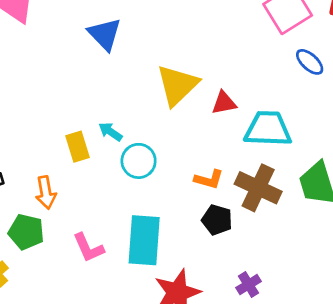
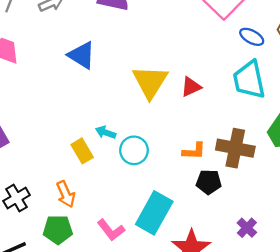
cyan trapezoid: (268, 129) -> (249, 80), moved, turned -90
cyan rectangle: (144, 240) -> (154, 213), turned 39

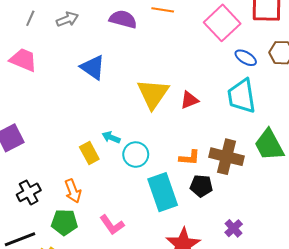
cyan rectangle: (154, 213) -> (163, 192), moved, turned -51

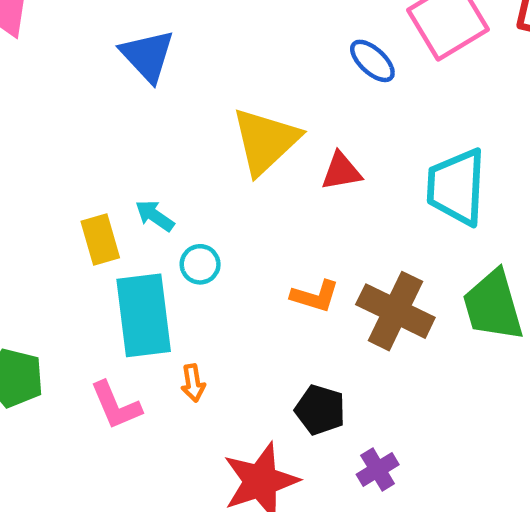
blue ellipse: (246, 58) -> (372, 61), moved
cyan circle: (136, 155) -> (200, 264), size x0.7
black pentagon: (201, 186) -> (320, 410), moved
orange arrow: (73, 191) -> (193, 383), moved, size x0.7
cyan rectangle: (163, 192) -> (144, 315), moved

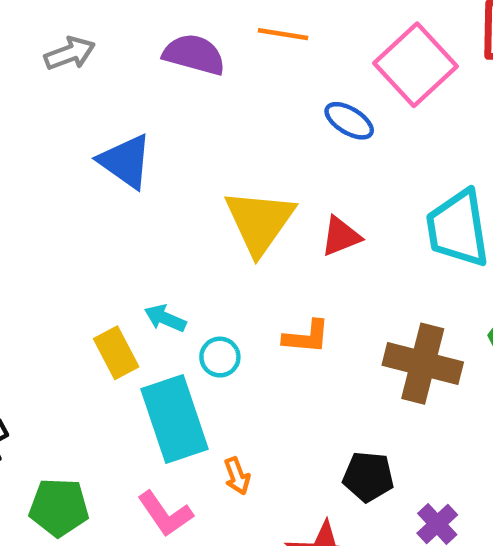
orange L-shape: (315, 296) -> (306, 337), moved

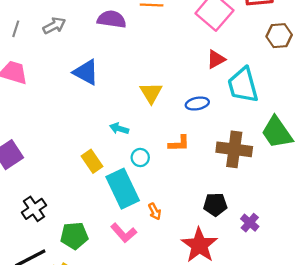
blue ellipse: (349, 121) -> (197, 104), moved, turned -35
yellow triangle: (260, 222) -> (151, 93), size x0.7
red triangle: (341, 236) -> (216, 59), moved
cyan arrow: (165, 318) -> (119, 129), moved

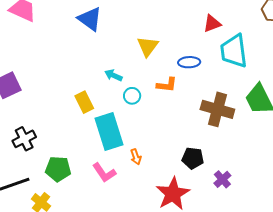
orange L-shape: (179, 143) -> (167, 85), moved
cyan circle: (140, 158) -> (132, 96), moved

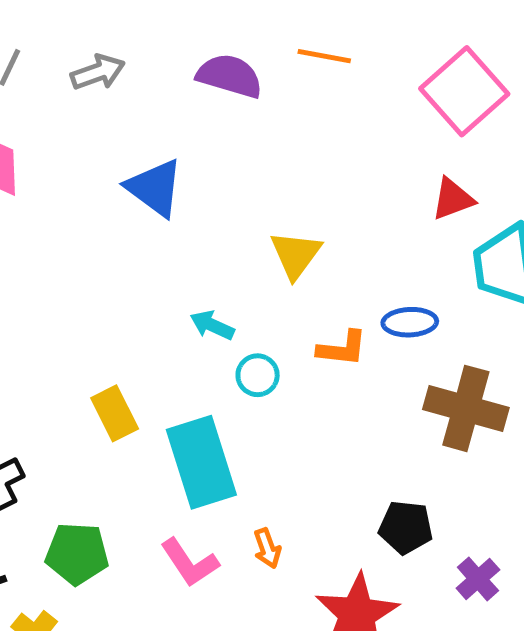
blue ellipse: (189, 62) -> (410, 322), moved
yellow rectangle: (84, 102) -> (115, 413), moved
orange arrow: (136, 157) -> (267, 548), moved

